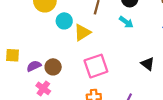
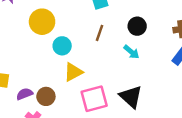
yellow triangle: (82, 32) -> (73, 72), moved
black triangle: (148, 64) -> (131, 97), moved, size x1.5

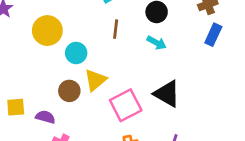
purple semicircle: (25, 94) -> (45, 117), turned 49
brown circle: (46, 96) -> (69, 91), moved

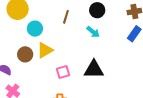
black triangle: (167, 94) -> (94, 69), turned -40
pink square: (126, 105) -> (63, 72), size x0.6

